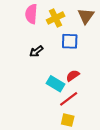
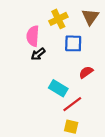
pink semicircle: (31, 14) -> (33, 36), moved
red semicircle: (73, 76) -> (86, 72), moved

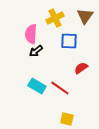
cyan rectangle: (58, 88) -> (37, 86), moved
red line: (72, 104) -> (60, 88), moved, turned 72

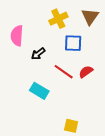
pink semicircle: (31, 34) -> (17, 36), moved
red line: (60, 88) -> (64, 72), moved

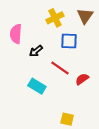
red semicircle: (86, 72) -> (82, 79), moved

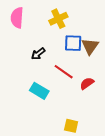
brown triangle: (85, 16) -> (90, 46), moved
pink semicircle: (16, 34) -> (17, 18), moved

